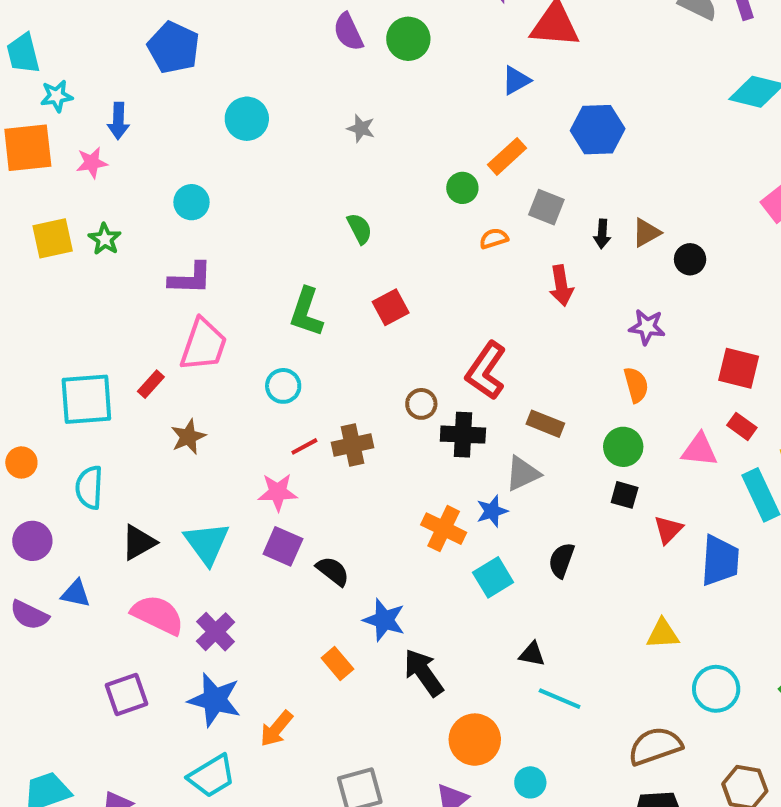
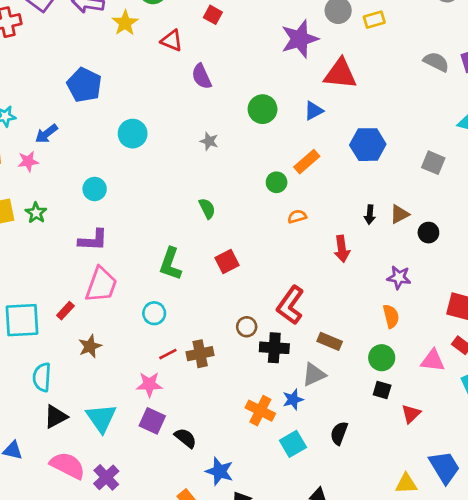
green circle: (408, 39) -> (263, 109), moved
blue arrow: (118, 121) -> (46, 134), turned 50
gray square: (546, 207) -> (433, 163), moved
cyan semicircle: (89, 488) -> (42, 377), moved
blue trapezoid: (720, 560) -> (444, 467), moved, turned -36

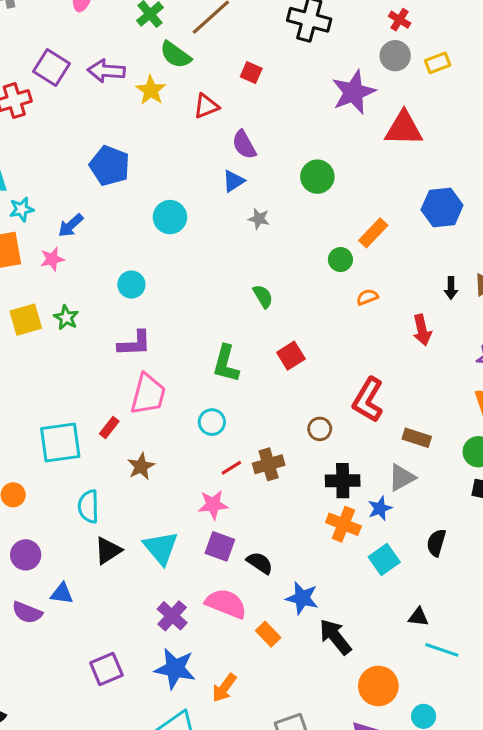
red triangle: (172, 41) -> (206, 106), turned -40
blue triangle: (314, 111) -> (233, 181), moved
black cross: (274, 348) -> (343, 481), moved
pink semicircle: (68, 465) -> (226, 604), moved

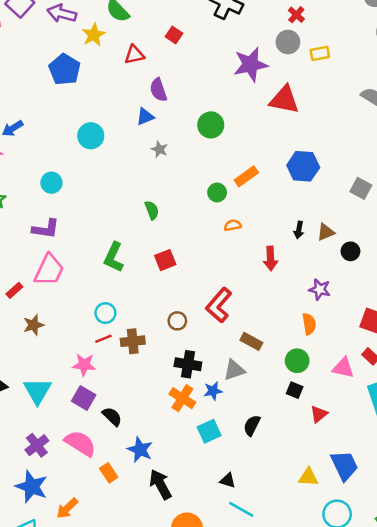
blue pentagon: (110, 166) -> (65, 69), moved
cyan circle: (212, 422) -> (105, 313), moved

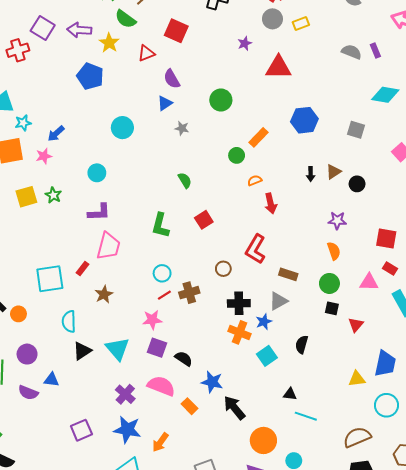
red square: (174, 35) -> (176, 31), size x1.6
purple star: (251, 64) -> (245, 43), size x0.5
red arrow: (270, 259) -> (271, 203), moved
blue trapezoid: (344, 466) -> (385, 364), turned 48

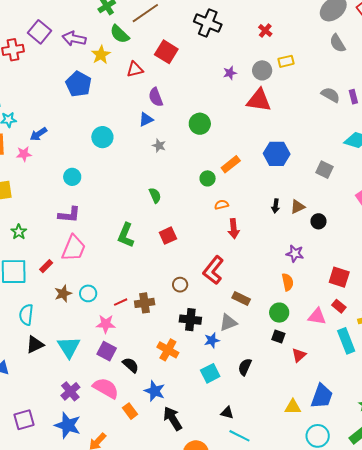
gray circle: (272, 19) -> (262, 70), moved
green star: (53, 195) -> (19, 232), moved
cyan circle: (162, 273) -> (88, 293), moved
orange cross: (239, 332) -> (168, 350), moved

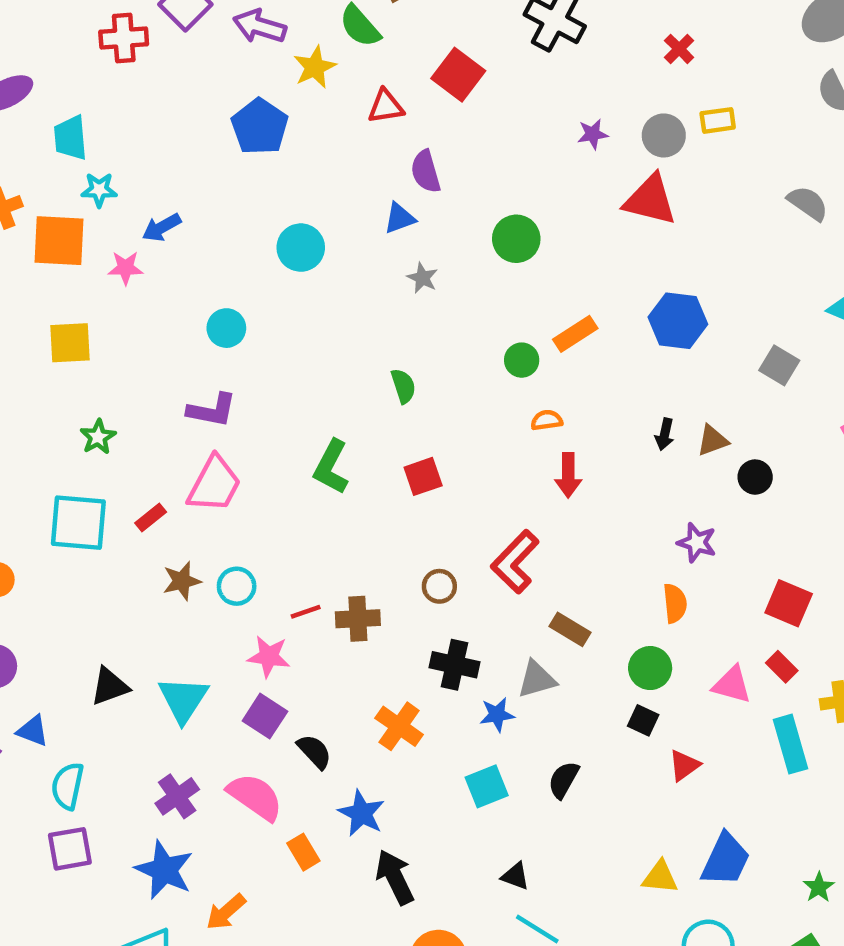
cyan semicircle: (26, 315) -> (68, 786), moved

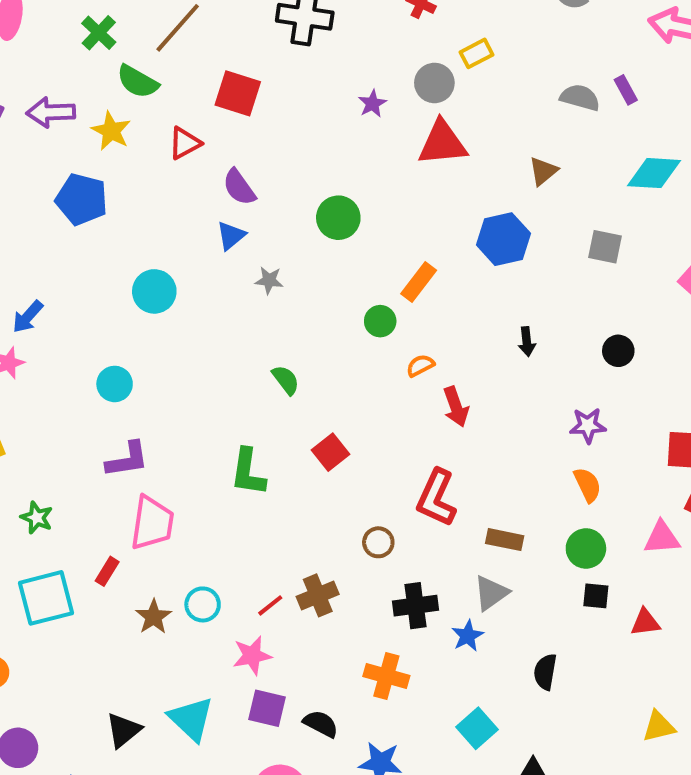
brown triangle: (713, 441) -> (543, 171), moved
red triangle: (684, 765) -> (645, 622), turned 48
cyan square: (487, 786) -> (477, 728), moved

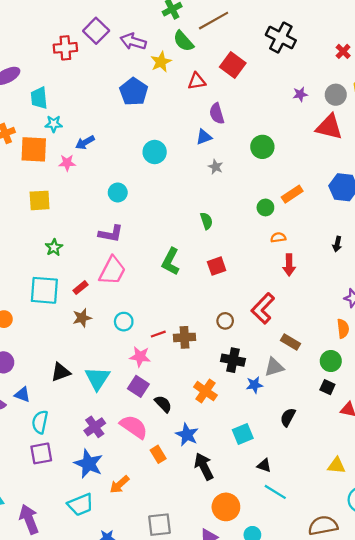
brown star: (154, 617) -> (82, 318), moved

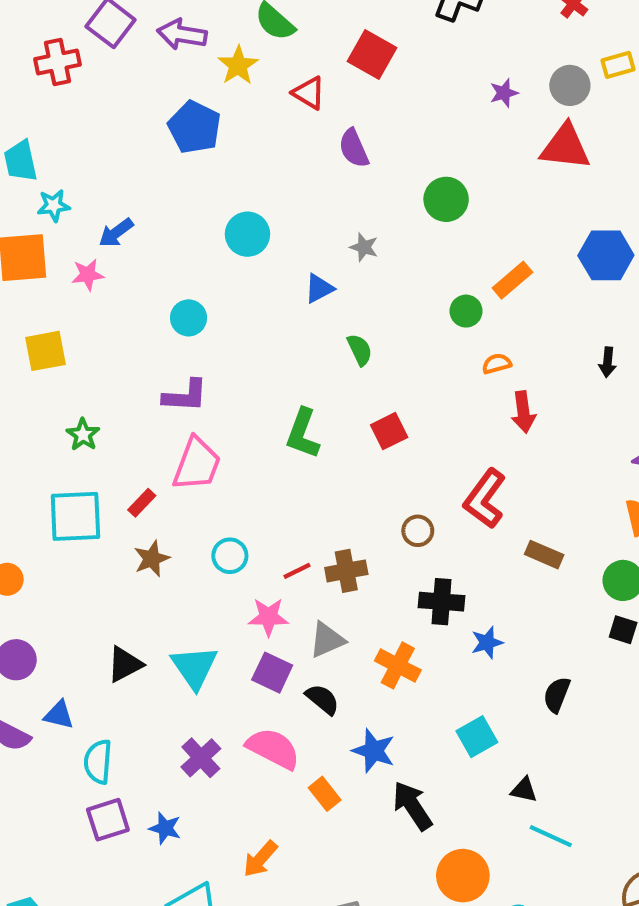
red triangle: (197, 81) -> (309, 93), turned 48
blue triangle: (204, 137) -> (319, 288), moved
gray triangle: (274, 367) -> (327, 640), moved
blue star: (89, 464) -> (165, 828), moved, size x0.6

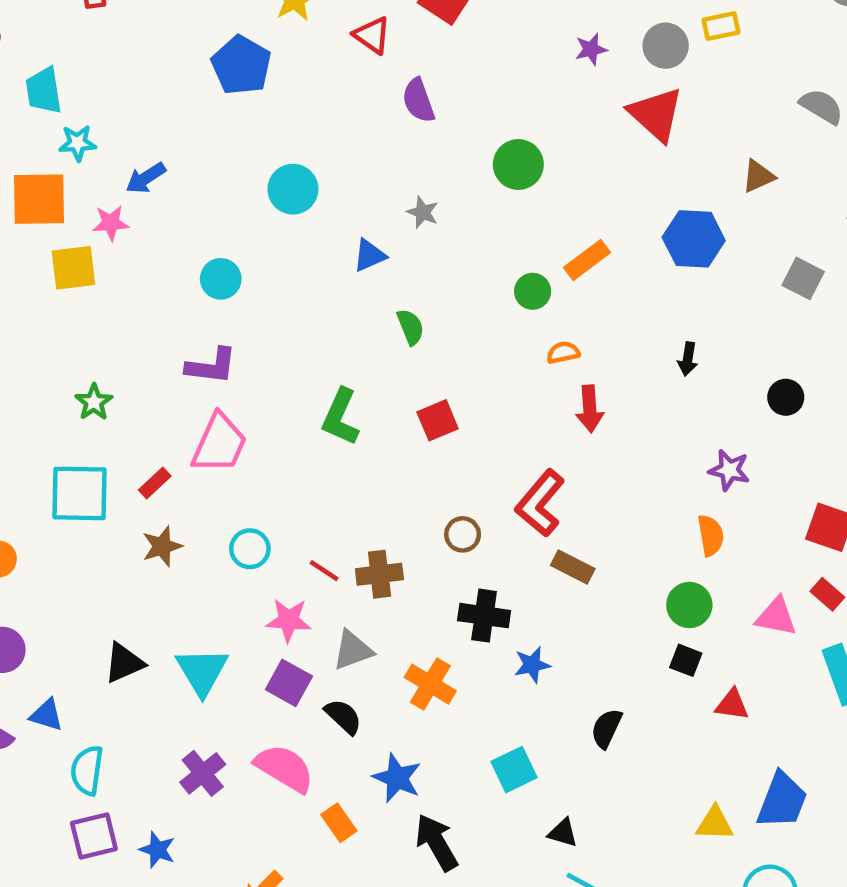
red triangle: (565, 147) -> (656, 114), turned 32
yellow square: (45, 351) -> (73, 268), moved
brown rectangle: (544, 555) -> (573, 567), moved
red line: (297, 571) -> (324, 571), turned 56

